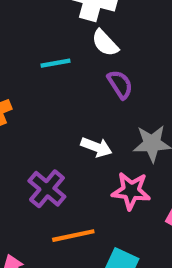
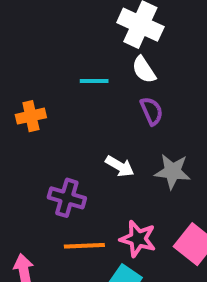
purple cross: (47, 189) -> (67, 198), turned -33
pink star: (131, 191) -> (138, 239), moved

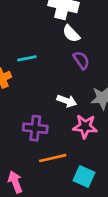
cyan line: (94, 81) -> (27, 58), moved
pink star: (138, 239) -> (85, 126), moved

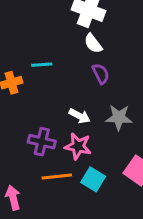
pink star: (85, 126) -> (78, 146), moved
cyan square: (84, 177) -> (93, 179), moved

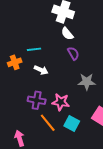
white arrow: (80, 116) -> (41, 70), moved
orange line: (57, 176) -> (48, 123), turned 60

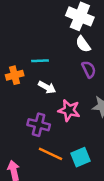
pink star: (61, 102) -> (69, 110), moved
orange line: (48, 123) -> (50, 154), turned -30
cyan square: (72, 124) -> (81, 157), turned 35

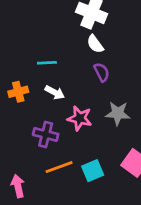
orange cross: (15, 75) -> (18, 92), moved
orange line: (50, 154) -> (59, 167), turned -45

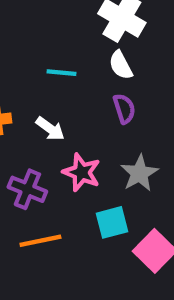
cyan line: (47, 63) -> (62, 73), moved
gray star: (118, 113) -> (139, 173), turned 30
cyan square: (93, 171) -> (112, 222), moved

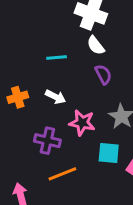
cyan square: (112, 222) -> (109, 153), turned 30

